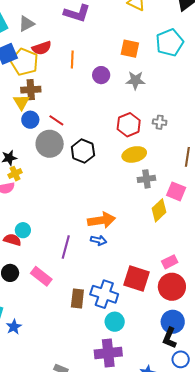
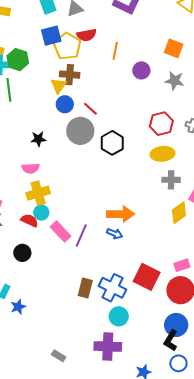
yellow cross: (15, 174) -> (38, 193), moved, size x1.6
pink rectangle: (41, 276) -> (61, 231), moved

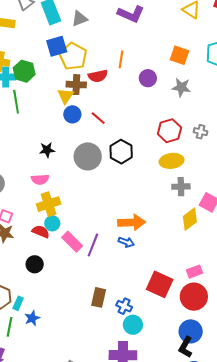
red semicircle: (87, 35) -> (98, 76), moved
gray circle: (80, 131) -> (88, 156), moved
blue cross: (112, 288) -> (124, 306), moved, size x0.6

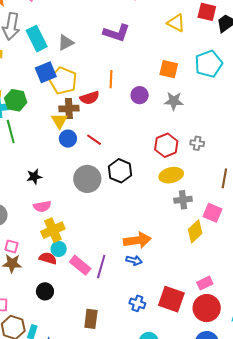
black star: (47, 150) -> (34, 177), moved
brown rectangle: (99, 297) -> (91, 319), moved
blue cross: (124, 306) -> (137, 303), moved

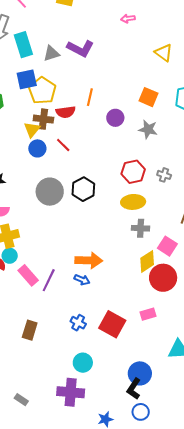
purple L-shape: (116, 33) -> (80, 48), moved
red line: (94, 140) -> (63, 145), moved
red circle: (207, 308) -> (163, 278), moved

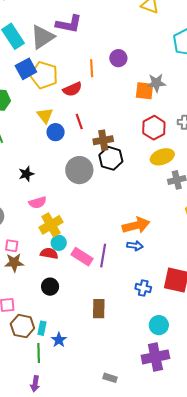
gray triangle: (51, 54) -> (42, 37), size x1.5
orange square: (148, 97) -> (144, 91), moved
purple circle: (115, 118) -> (118, 58), moved
brown cross: (43, 119) -> (103, 140), moved
red line: (63, 145) -> (79, 122), turned 42

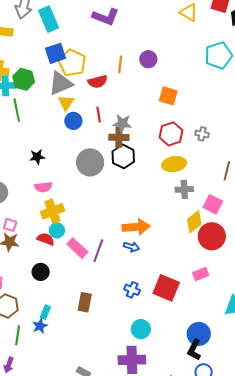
gray triangle: (42, 37) -> (61, 83), moved
gray star: (156, 83) -> (122, 123), moved
cyan rectangle: (42, 328) -> (45, 312), moved

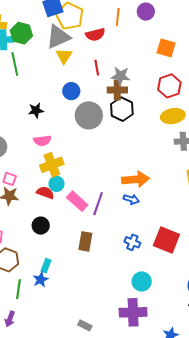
blue circle: (73, 121) -> (71, 91), moved
brown rectangle: (85, 302) -> (85, 241), moved

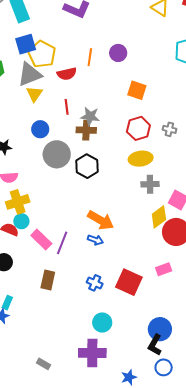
black hexagon: (122, 109) -> (87, 166), moved
orange arrow: (136, 179) -> (101, 220), turned 32

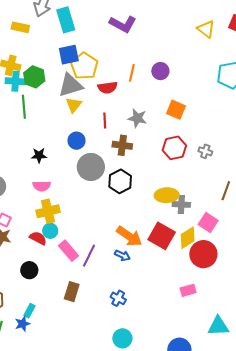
gray star: (90, 116) -> (137, 118), moved
yellow ellipse: (141, 159) -> (167, 195), moved
red square: (129, 282) -> (162, 236), moved

